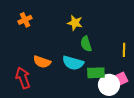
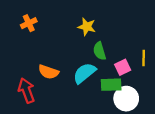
cyan semicircle: (73, 63) -> (84, 73), turned 125
pink square: (121, 79) -> (123, 67), moved

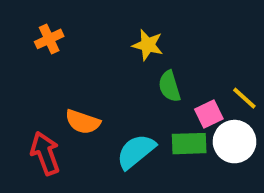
yellow line: (144, 58) -> (244, 98), turned -49
cyan semicircle: (84, 73) -> (136, 151), moved
white circle: (126, 99) -> (235, 142), moved

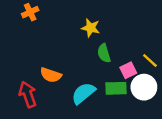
orange cross: (49, 39) -> (30, 12), moved

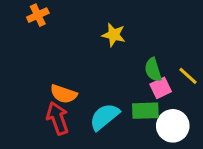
green semicircle: (104, 53) -> (153, 70), moved
white circle: (144, 87) -> (173, 126), moved
red arrow: (28, 94) -> (57, 118), moved

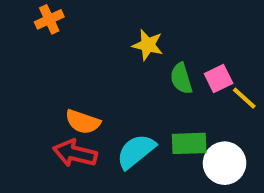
green semicircle: (153, 70) -> (181, 78), moved
pink square: (161, 88) -> (219, 78), moved
red arrow: (57, 118) -> (75, 153), turned -56

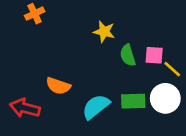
pink square: (219, 78) -> (154, 55), turned 30
red arrow: (75, 153) -> (25, 108), moved
white circle: (225, 163) -> (165, 98), moved

